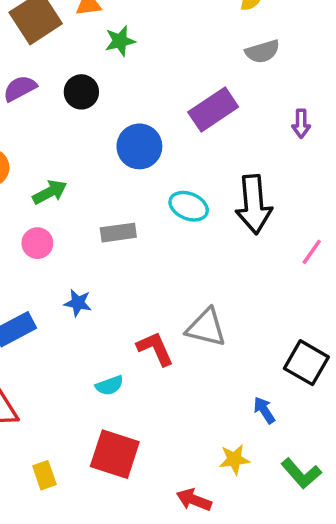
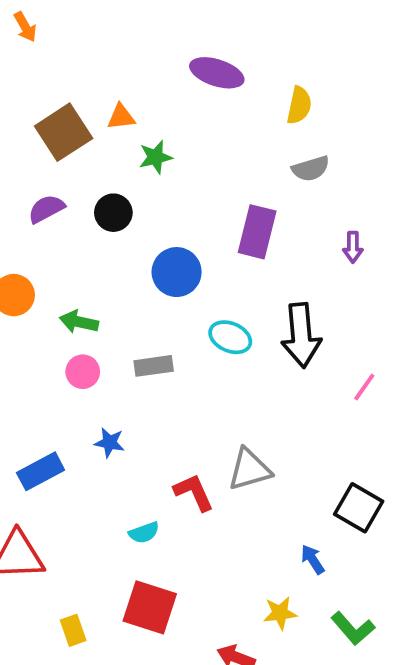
purple rectangle: (213, 110) -> (257, 232), turned -42
green arrow: (50, 192) -> (79, 322), turned -140
pink circle: (37, 243) -> (83, 372), moved
gray triangle: (206, 328) -> (249, 469), turned -30

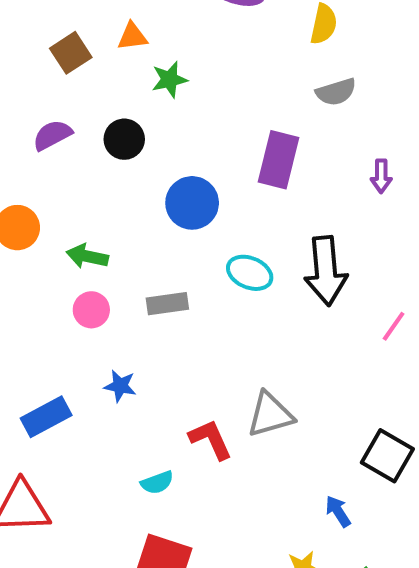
brown square: (64, 132) -> (71, 53), size x0.7

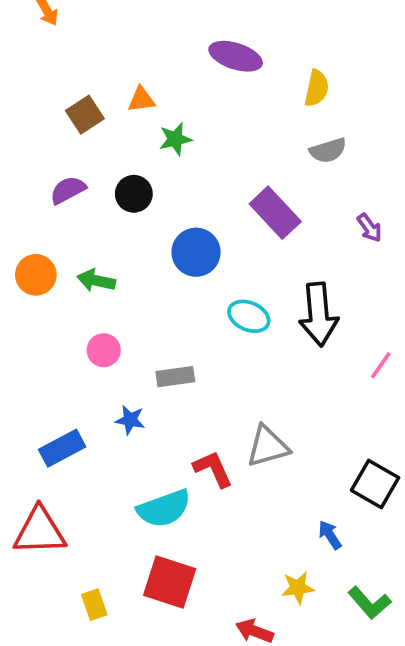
purple rectangle: (278, 160) -> (275, 213), turned -57
purple arrow: (381, 176) -> (369, 228), turned -36
green arrow: (87, 256) -> (96, 280), moved
gray rectangle: (167, 304) -> (175, 377), moved
cyan semicircle: (157, 483) -> (164, 509), size x1.8

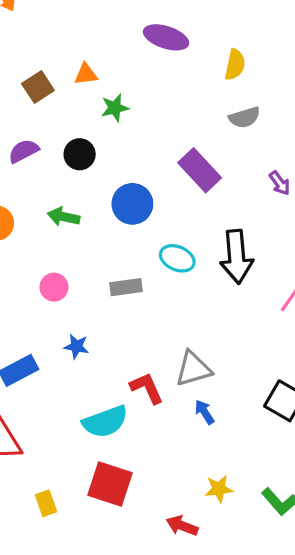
green arrow: (96, 280) -> (64, 217), moved
gray rectangle: (175, 377) -> (126, 287), moved
blue arrow: (330, 535) -> (204, 412), moved

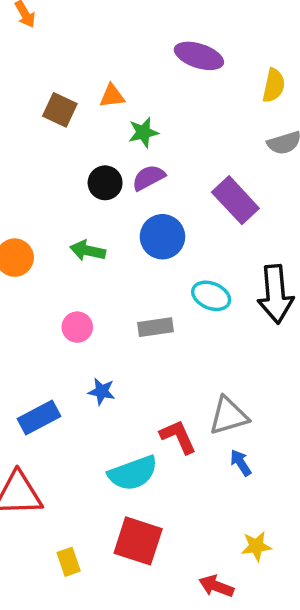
brown square: (38, 87) -> (60, 110), turned -32
purple semicircle: (24, 151) -> (149, 178), moved

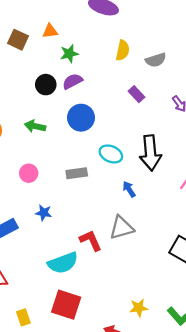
yellow semicircle: (274, 85) -> (123, 50), moved
purple rectangle: (235, 200) -> (137, 94), moved, size x0.6
blue arrow: (241, 463) -> (129, 189), moved

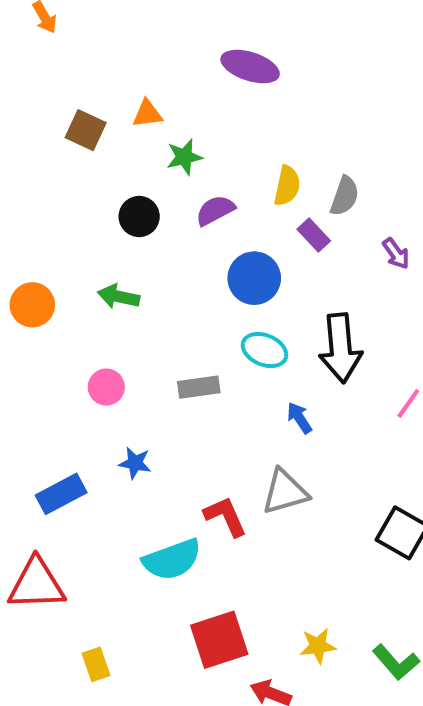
yellow semicircle: (123, 50) -> (287, 186), moved
gray semicircle: (156, 60) -> (345, 196), moved, turned -54
purple semicircle: (72, 81) -> (215, 210), moved
blue circle: (81, 118) -> (254, 278), moved
red square: (66, 305) -> (219, 640), moved, turned -36

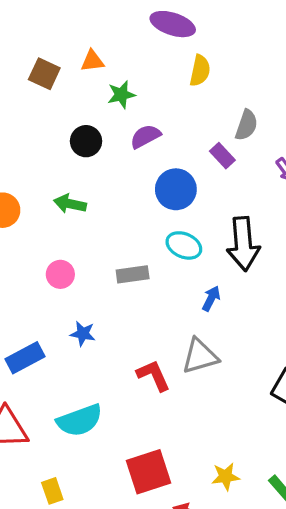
yellow semicircle: (287, 186) -> (200, 71), moved
blue arrow: (299, 418) -> (211, 298), turned 60
cyan semicircle: (172, 560) -> (80, 420), moved

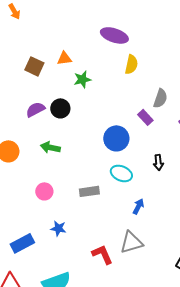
purple semicircle: (145, 136) -> (35, 109), moved
black arrow: (243, 244) -> (158, 162), moved, size x0.5

